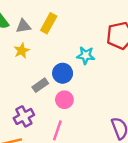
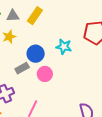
blue circle: (63, 73) -> (36, 54), moved
pink circle: (64, 100) -> (45, 74), moved

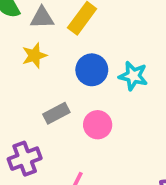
blue circle: (36, 54) -> (92, 70), moved

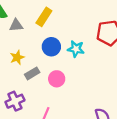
gray triangle: (42, 18) -> (16, 25), moved
yellow star: (34, 55) -> (17, 57), moved

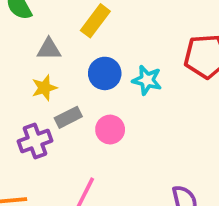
gray triangle: (16, 25) -> (49, 49), moved
purple cross: (15, 101) -> (35, 141), moved

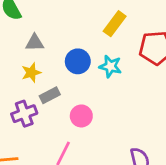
yellow rectangle: (95, 21) -> (115, 24), moved
pink circle: (110, 130) -> (81, 116), moved

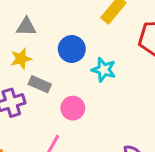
cyan star: (110, 66) -> (104, 70), moved
gray rectangle: (50, 95) -> (40, 84), turned 48

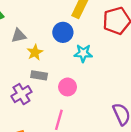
blue circle: (72, 49) -> (63, 32), moved
yellow star: (21, 59) -> (35, 52), moved

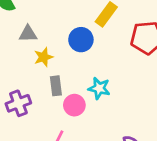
cyan star: (83, 53) -> (99, 88), moved
gray rectangle: (39, 75) -> (56, 86), moved, turned 63

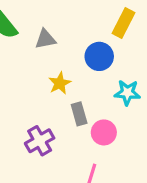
gray triangle: (28, 34) -> (45, 39), moved
cyan star: (99, 88) -> (127, 93), moved

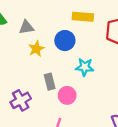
yellow rectangle: (123, 23) -> (83, 17), turned 66
yellow star: (60, 83) -> (36, 49), moved

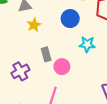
blue circle: (65, 41) -> (70, 19), moved
cyan star: (85, 67) -> (87, 44), moved

